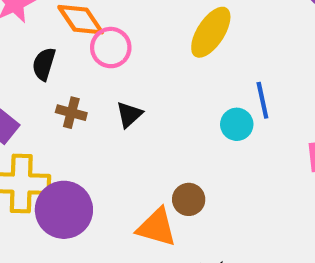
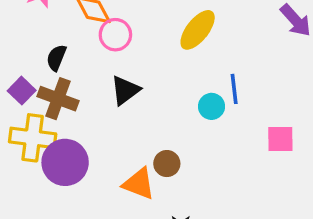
black semicircle: (44, 64) -> (56, 58), moved
brown cross: (71, 113) -> (58, 99), moved, size x1.6
black triangle: (129, 115) -> (125, 90), size x1.4

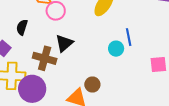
brown cross: (58, 99) -> (45, 58), moved

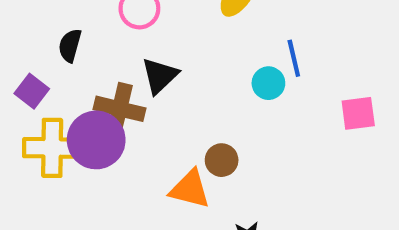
purple circle: (32, 89) -> (96, 140), moved

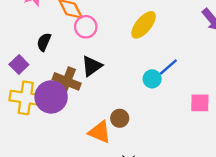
blue line: (294, 58) -> (168, 67), turned 54

